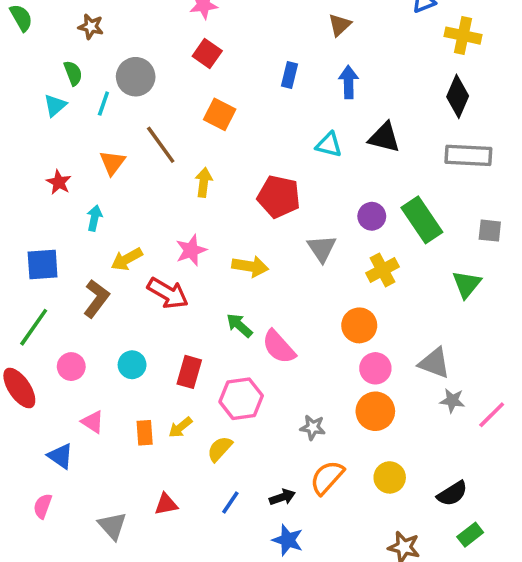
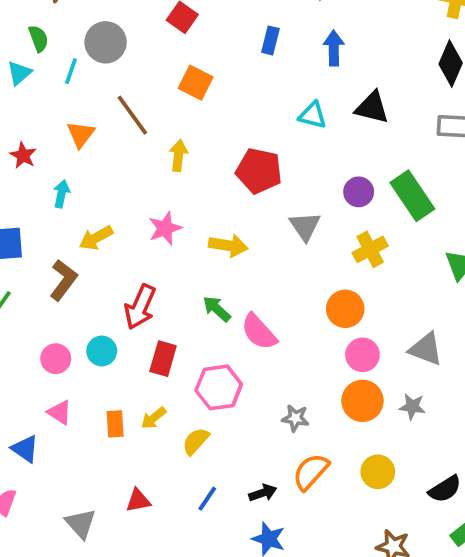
red arrow: (168, 293) -> (140, 307), moved, turned 84
pink circle: (71, 367) -> (56, 359), moved
gray star: (452, 401) -> (412, 407), moved

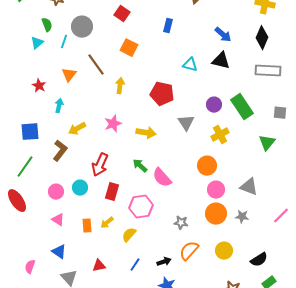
blue arrow: (334, 48) -> (223, 35), moved, turned 132
blue triangle: (25, 449) -> (59, 252), moved

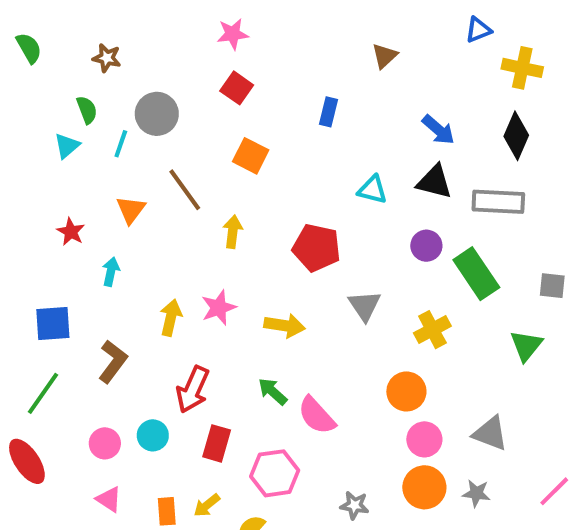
gray rectangle: (268, 71) -> (498, 202), moved
purple circle: (214, 105) -> (426, 246), moved
yellow arrow: (77, 129) -> (171, 318), moved, turned 132

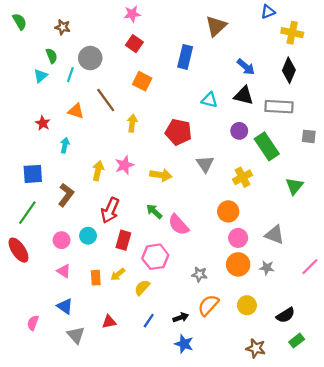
brown triangle: (384, 56) -> (216, 26), size x1.5
blue rectangle: (329, 112) -> (185, 57), size x1.5
orange triangle: (131, 210) -> (76, 111), turned -49
gray square: (552, 286) -> (309, 136), moved

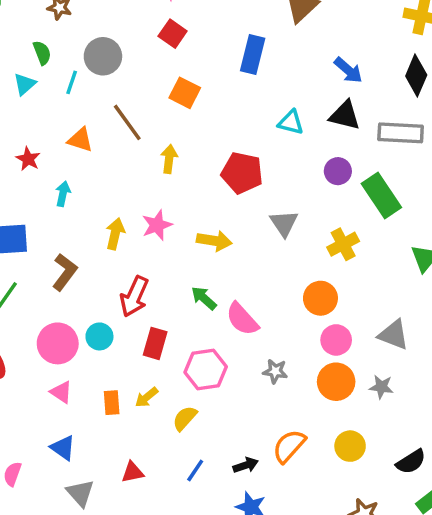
pink circle: (62, 240) -> (58, 343), size x1.5
gray star: (199, 274) -> (275, 371), moved

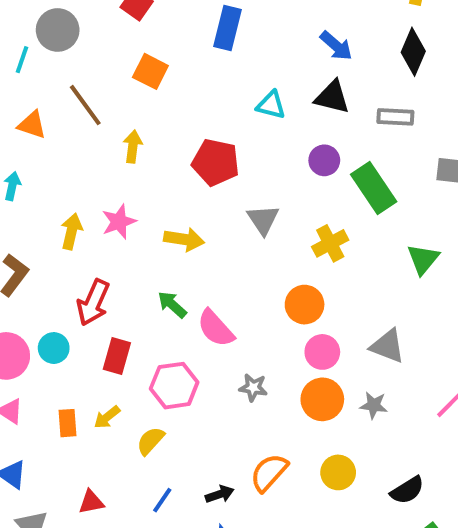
gray rectangle: (401, 133) -> (395, 117), size x0.7

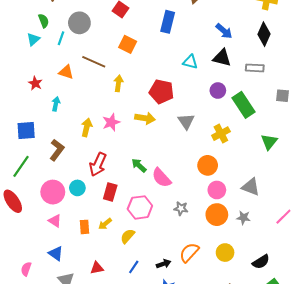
brown line: (85, 105) -> (94, 62), turned -30
yellow arrow: (184, 239) -> (145, 118), moved

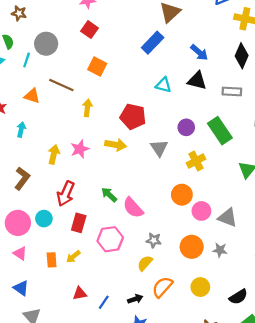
blue rectangle: (168, 22) -> (153, 43), moved, turned 30
purple circle: (218, 91) -> (186, 127), moved
pink circle: (217, 190) -> (201, 211), moved
yellow semicircle: (128, 236) -> (145, 263), moved
red triangle: (97, 268) -> (80, 294), moved

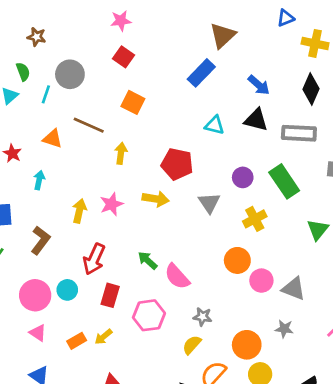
gray rectangle: (232, 91) -> (299, 133), size x1.4
orange circle: (192, 247) -> (247, 345), moved
orange rectangle: (52, 260) -> (77, 341), turned 64

